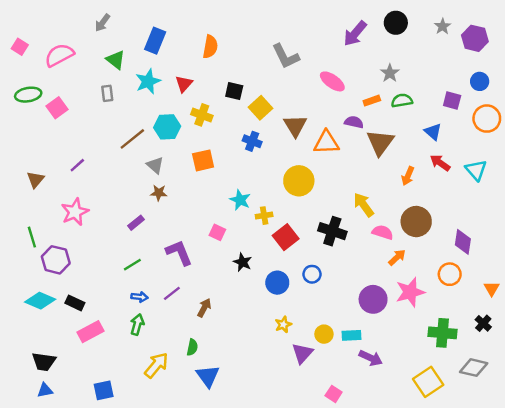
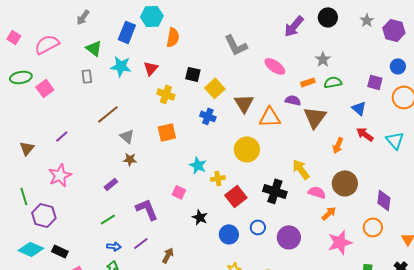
cyan star: (148, 81) -> (121, 66), turned 30
cyan hexagon: (167, 127) -> (152, 16), moved
purple circle: (373, 299) -> (289, 237), moved

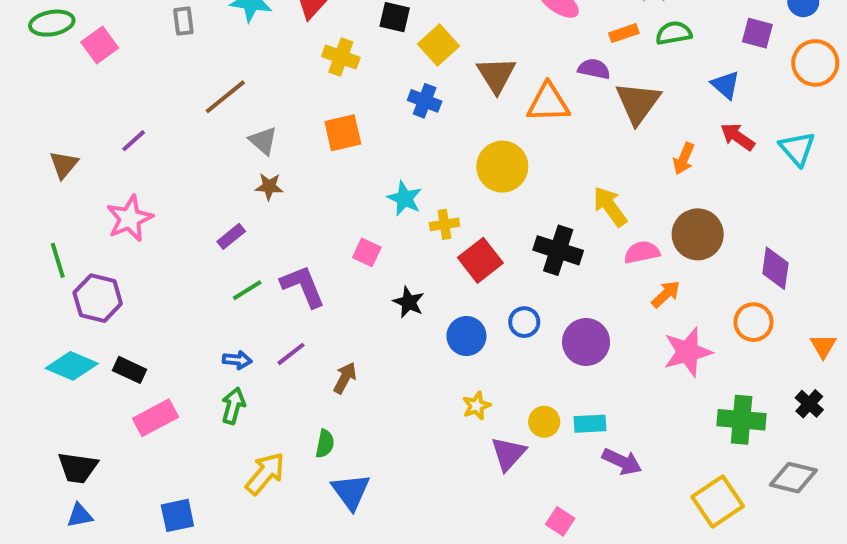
pink semicircle: (317, 192) -> (642, 252), turned -30
green line: (108, 219) -> (247, 290), moved

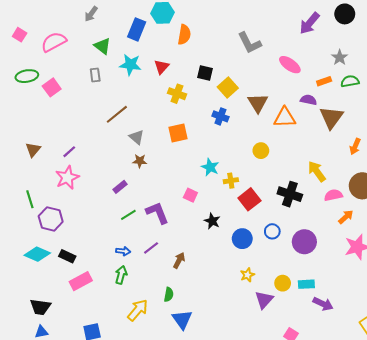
purple line: (134, 141) -> (69, 152), moved
yellow circle: (502, 167) -> (261, 151), size x0.6

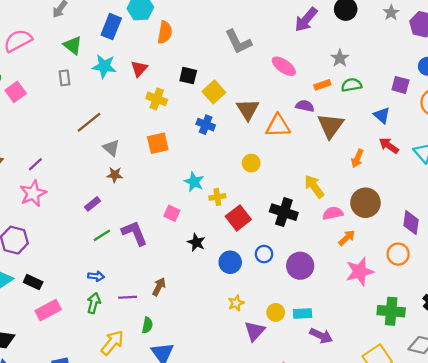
purple line: (151, 248) -> (128, 297), moved, turned 35

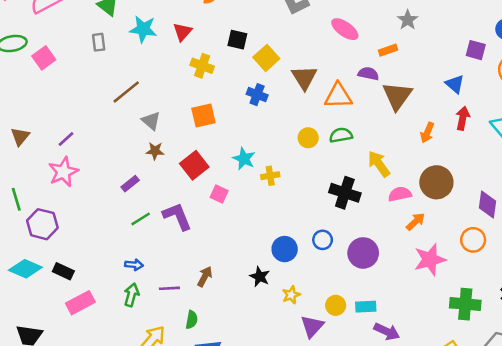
green semicircle: (351, 85) -> (341, 135), moved
red arrow: (389, 146) -> (463, 118), turned 66
red square: (238, 218) -> (194, 165), moved
black star: (196, 242) -> (260, 277), moved

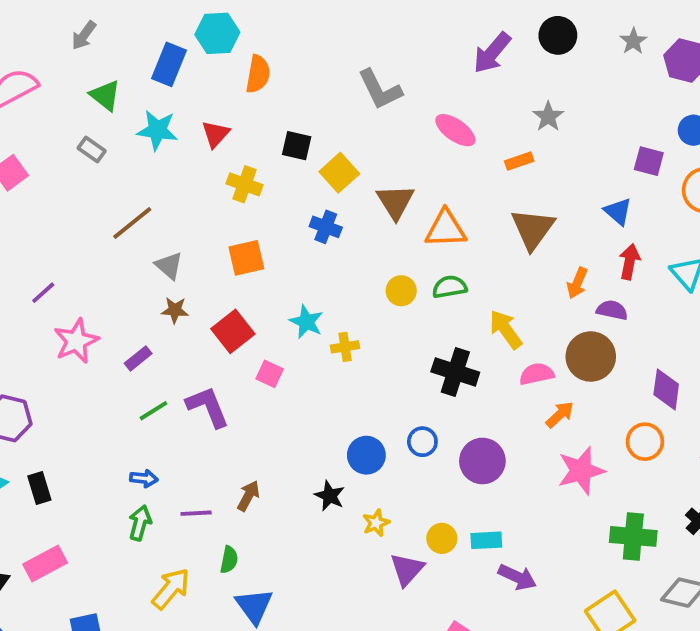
gray rectangle: (99, 42) -> (92, 150), turned -48
purple semicircle: (368, 74) -> (612, 310), moved
pink star: (63, 172) -> (76, 341), moved
black rectangle: (63, 271) -> (39, 488), turned 48
pink rectangle: (80, 303) -> (45, 564), moved

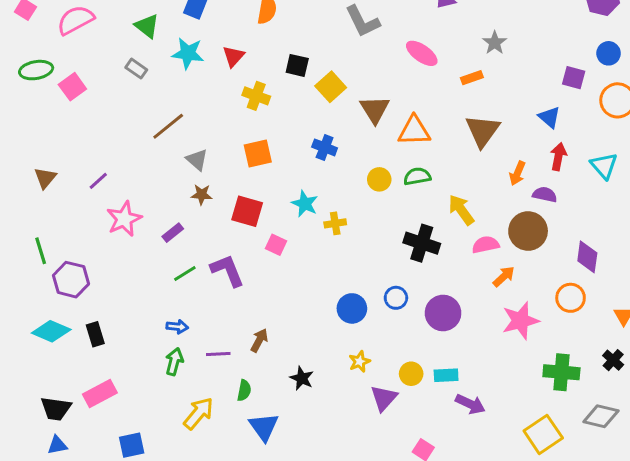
blue cross: (326, 227) -> (325, 147), moved
red square: (233, 331) -> (247, 211), turned -36
black star: (330, 496) -> (302, 378), moved

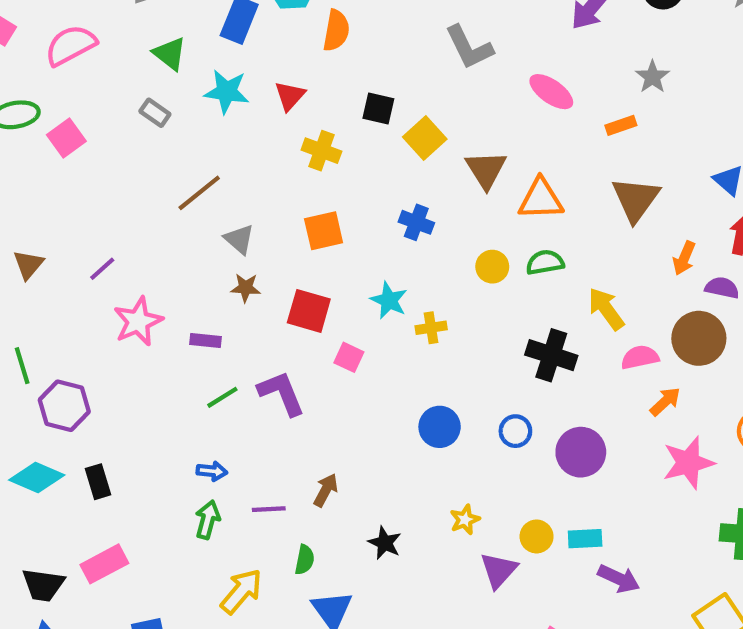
purple rectangle: (173, 233) -> (206, 340), turned 45
blue circle: (352, 308) -> (440, 427), moved

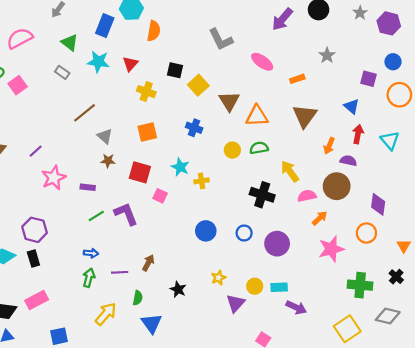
gray star: (652, 77) -> (327, 55), moved
purple hexagon: (64, 406) -> (35, 230), moved

